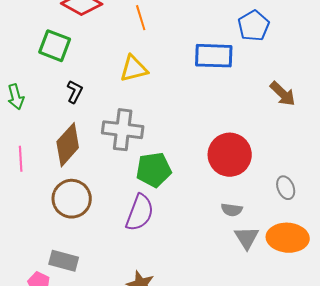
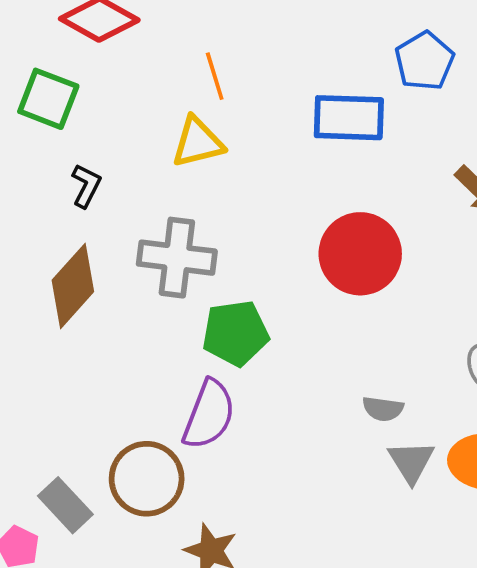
orange line: (141, 18) -> (215, 76), moved
red circle: (230, 155) -> (360, 254), moved
brown circle: (72, 199) -> (147, 479), moved
gray rectangle: (64, 261) -> (65, 505), turned 32

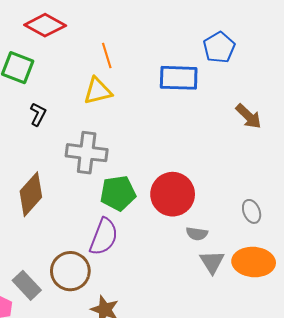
red circle: (360, 254) -> (173, 194), moved
brown diamond: (73, 286) -> (31, 194), moved

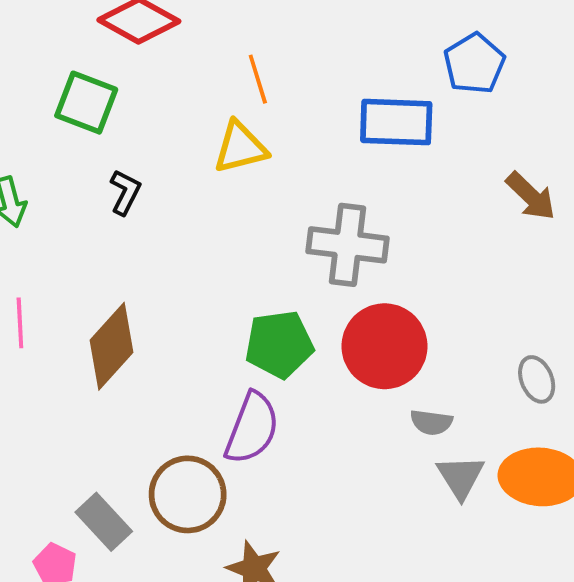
gray cross: (87, 153) -> (347, 245), moved

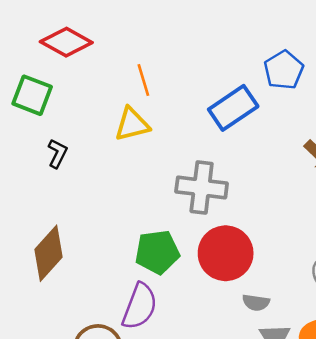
blue rectangle: (396, 122) -> (233, 108), turned -36

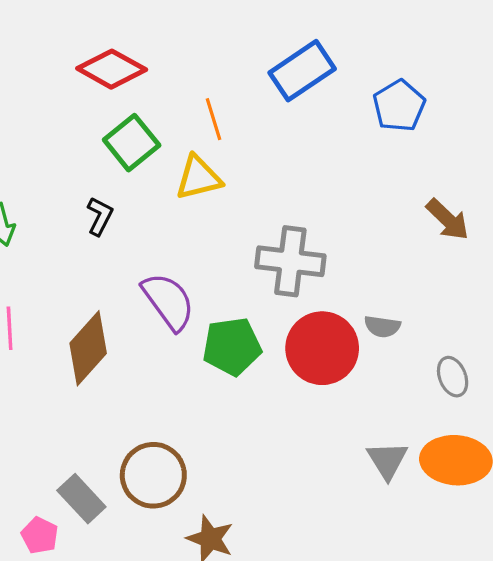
green square: (32, 95) -> (132, 143), moved, turned 30
blue rectangle: (233, 108) -> (302, 71), moved
gray semicircle: (256, 303) -> (382, 326), moved
purple semicircle: (140, 306) -> (168, 301), moved, turned -57

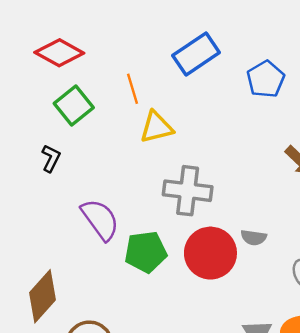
yellow triangle: (198, 178) -> (156, 127), moved
brown diamond: (88, 348) -> (43, 296), moved

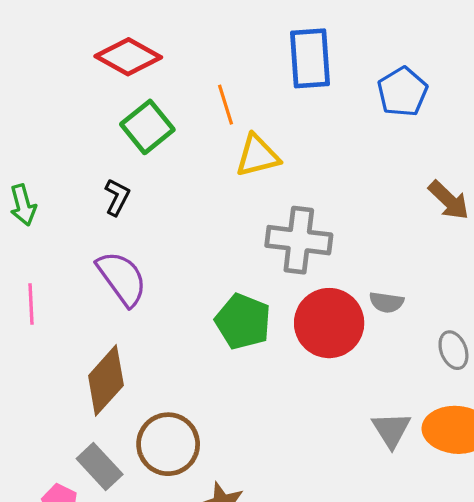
blue rectangle: (196, 54) -> (310, 58), turned -60
purple semicircle: (100, 220) -> (122, 278), moved
green pentagon: (146, 252) -> (243, 321), turned 30

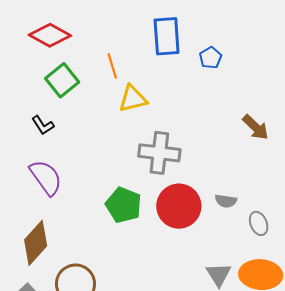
blue pentagon: (402, 92) -> (211, 58), moved, size x0.7
black L-shape: (117, 197) -> (43, 125), turned 120
gray semicircle: (387, 302) -> (226, 201), moved

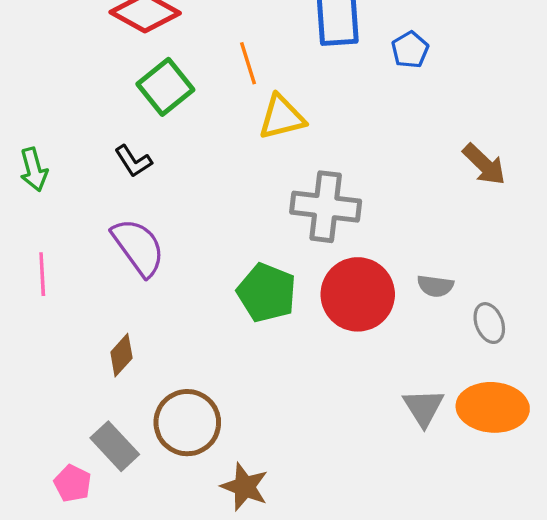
brown diamond: (36, 243) -> (121, 355), size x0.6

